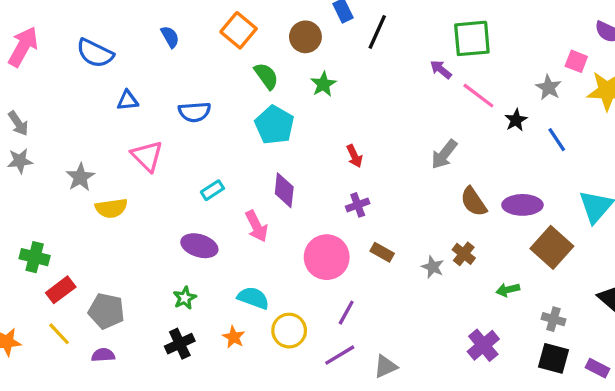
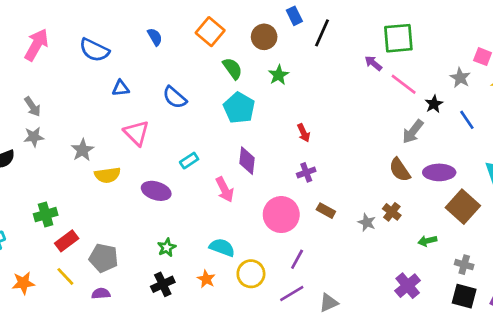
blue semicircle: (194, 112) -> (175, 97), turned 45
gray arrow: (444, 154) -> (413, 132), moved
purple ellipse: (199, 246) -> (156, 191), moved
green cross: (35, 257) -> (46, 215), turned -30

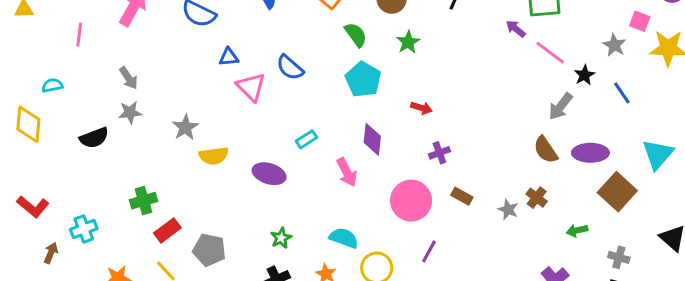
pink triangle: (136, 133) -> (251, 87), moved
red arrow: (304, 133) -> (422, 108), moved, turned -48

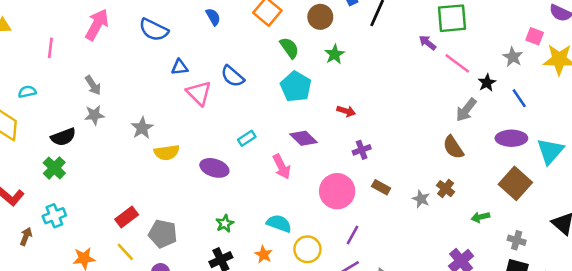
purple diamond: (372, 139) -> (304, 138), turned -52
purple ellipse: (590, 153) -> (511, 138), moved
green cross: (143, 201) -> (54, 168), moved, turned -30

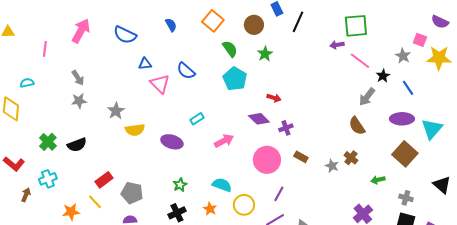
purple arrow: (428, 43) -> (337, 45), turned -48
black semicircle: (63, 137) -> (77, 145), moved
purple diamond: (304, 138) -> (259, 119), moved
pink arrow: (282, 167) -> (224, 141), turned -90
yellow line: (125, 252) -> (95, 202), moved

